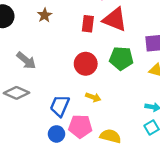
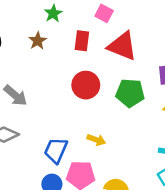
red rectangle: (88, 24) -> (82, 41), moved
red circle: (86, 64) -> (86, 85), moved

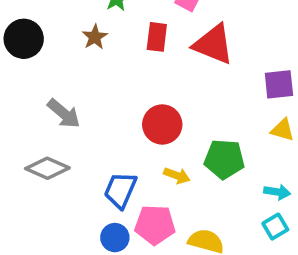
red circle: (86, 85) -> (162, 124), moved
green pentagon: (130, 93) -> (224, 159), moved

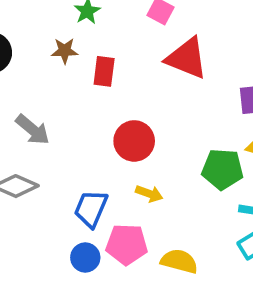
brown star: (95, 37) -> (65, 51), turned 30
red rectangle: (157, 37) -> (104, 71), moved
green pentagon: (224, 159) -> (222, 169), moved

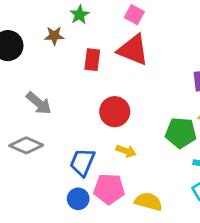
brown star: (65, 51) -> (54, 36), moved
red triangle: (187, 58) -> (133, 50), moved

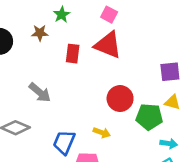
gray arrow: (39, 103) -> (40, 92), moved
red circle: (115, 112) -> (120, 99), moved

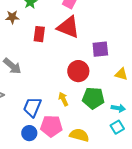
purple square: (170, 72) -> (100, 49), moved
green pentagon: (149, 117) -> (93, 98), moved
yellow arrow: (102, 133) -> (63, 99), turned -136

